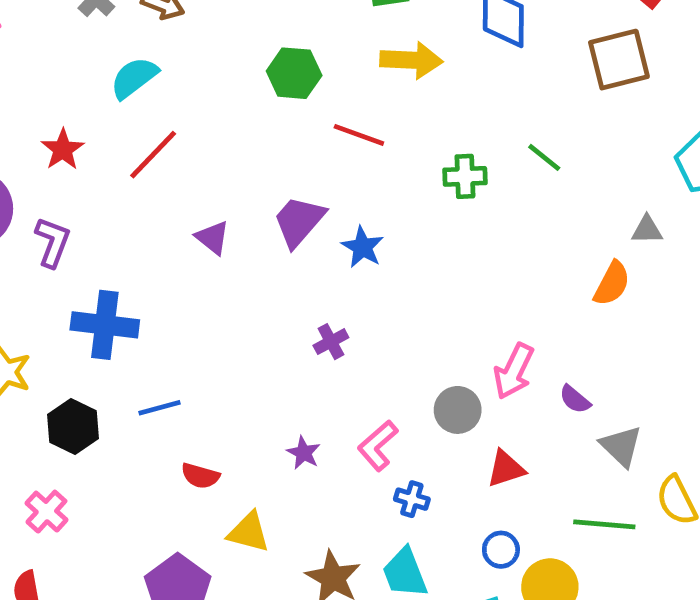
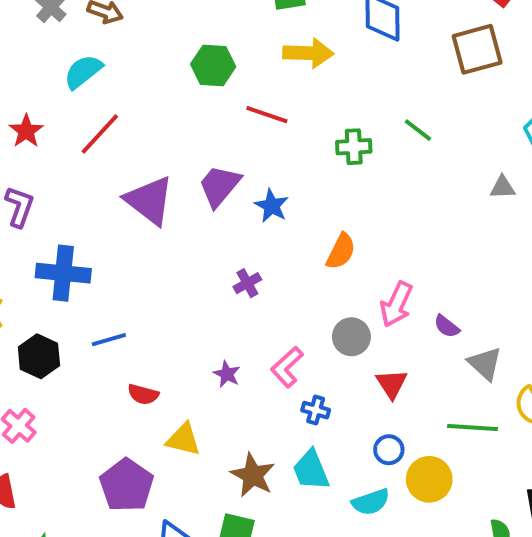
purple triangle: (213, 238) -> (149, 200), size x1.8
orange semicircle: (612, 284) -> (341, 251), moved
red triangle: (506, 469) -> (392, 384), turned -44

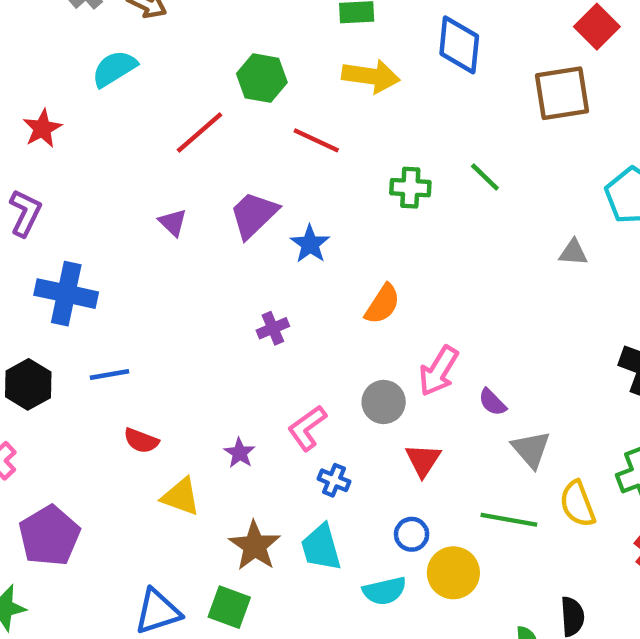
red line: (100, 134) -> (200, 133), moved
purple triangle: (149, 200) -> (173, 222), size x0.5
purple star: (227, 374) -> (240, 453), moved
purple pentagon: (127, 485) -> (49, 536), moved

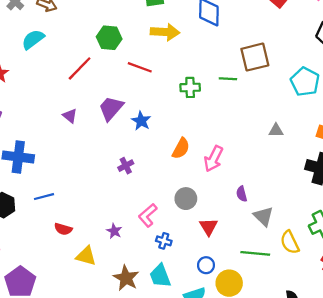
brown square: (562, 93) -> (255, 57), moved
green line: (485, 177) -> (228, 79), turned -36
gray triangle: (573, 252) -> (276, 130), moved
pink arrow: (439, 371) -> (213, 159), moved
purple semicircle: (492, 402) -> (242, 194), turned 35

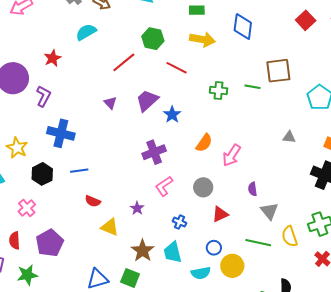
purple cross: (126, 166) -> (154, 152), size x1.6
pink L-shape: (148, 215) -> (164, 186), moved
red triangle: (209, 227) -> (220, 214), turned 30

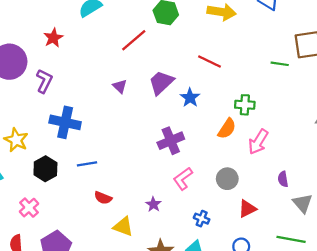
red line: (177, 68) -> (209, 62), moved
green cross: (219, 91) -> (245, 105), moved

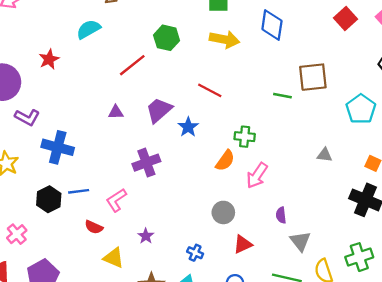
purple L-shape: (44, 81) -> (27, 117), moved, turned 90
purple triangle: (120, 86) -> (116, 112), turned -49
purple cross: (171, 141) -> (146, 163), moved
black hexagon: (45, 169) -> (49, 199), moved
pink L-shape: (183, 179) -> (116, 200), moved

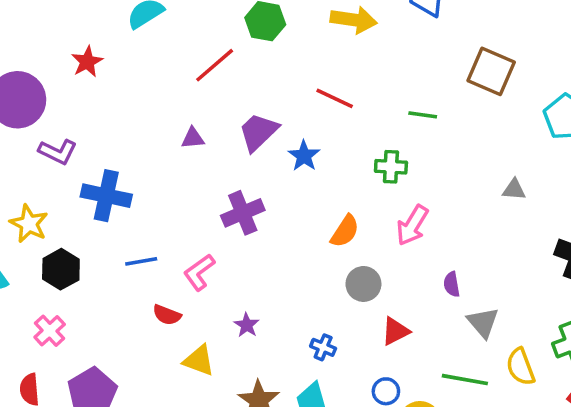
brown square: (313, 77) -> (491, 71), turned 32
green line: (282, 96) -> (423, 115), moved
orange semicircle: (225, 161) -> (345, 231), moved
black hexagon: (49, 199) -> (61, 269), moved

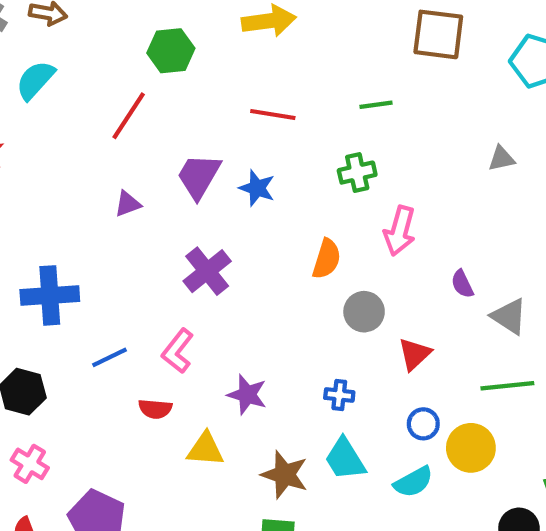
purple star: (247, 325) -> (247, 395), size x1.4

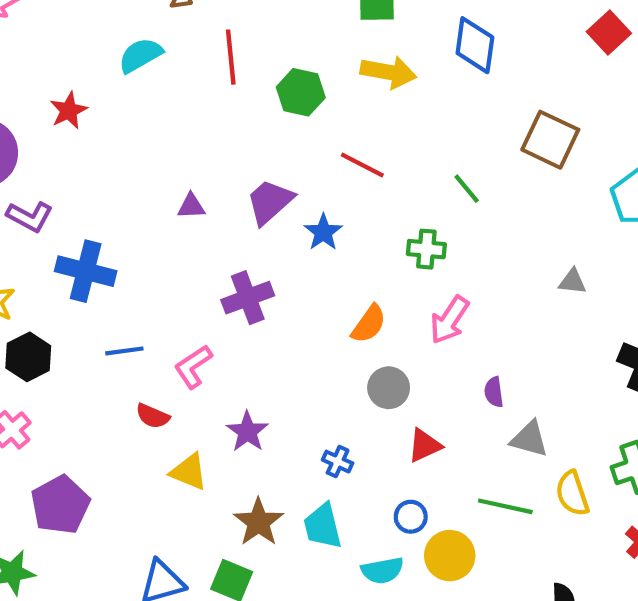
green hexagon: (171, 51) -> (301, 92), moved
green line: (376, 105) -> (467, 189), turned 40
red line: (129, 116) -> (231, 57), moved, turned -57
gray triangle: (509, 316) -> (529, 439), turned -36

